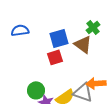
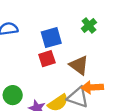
brown triangle: (83, 44) -> (79, 65), moved
green circle: (36, 90) -> (13, 95), moved

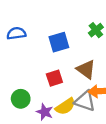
red square: (47, 59) -> (54, 78), moved

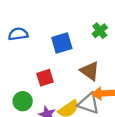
red square: (54, 78) -> (45, 78), moved

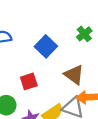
blue square: (62, 43) -> (46, 46), turned -30

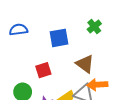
blue square: (46, 46) -> (59, 38), turned 36

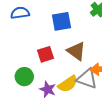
brown triangle: (85, 64) -> (76, 51), moved

